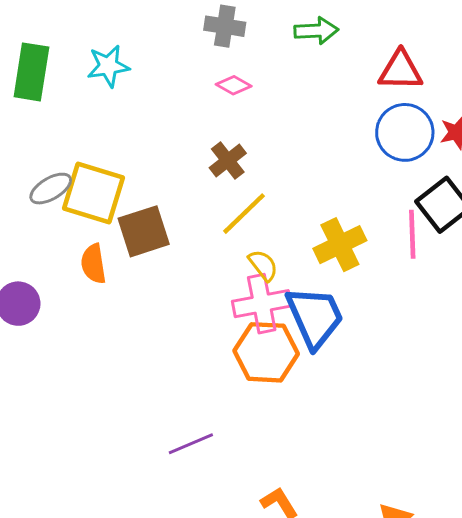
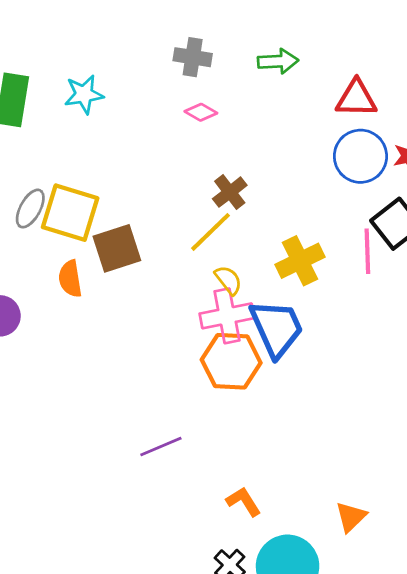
brown cross: (228, 160) -> (230, 192), moved
gray ellipse: (51, 189) -> (30, 209), turned -30

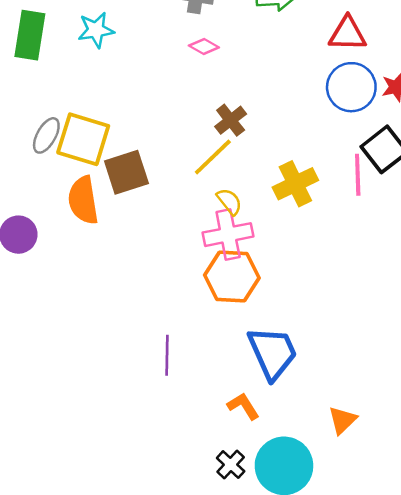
orange semicircle: (70, 279) -> (83, 200), size x1.4
blue trapezoid: (277, 328) -> (273, 353), moved
purple line: (161, 447) -> (167, 355), turned -66

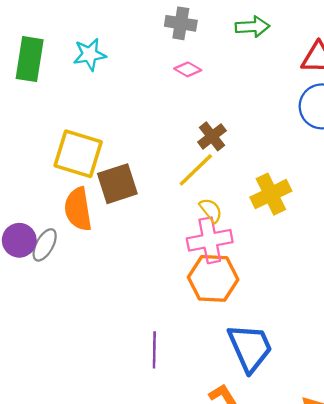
gray ellipse: (46, 135) -> (45, 245), moved

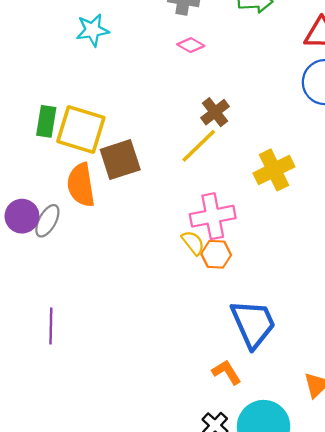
green rectangle: (30, 59) -> (46, 121), moved, size x0.7
yellow semicircle: (211, 210) -> (193, 243), moved
orange hexagon: (213, 278) -> (216, 254), size x0.6
purple line: (154, 350) -> (51, 326), moved

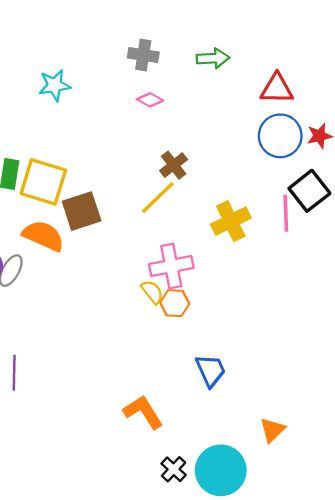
orange semicircle: (81, 185) -> (43, 236), turned 123
blue trapezoid: (253, 324) -> (211, 370), size x0.7
orange L-shape: (227, 372) -> (143, 412), moved, size x1.4

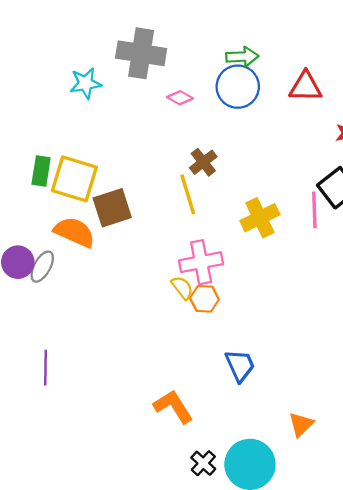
gray cross: (143, 55) -> (141, 53), moved, size x1.6
blue circle: (280, 136) -> (238, 87), moved
yellow line: (158, 198) -> (188, 194), turned -63

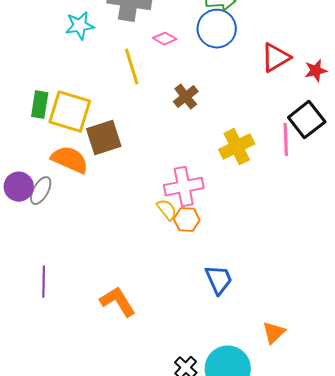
red triangle: (305, 87) -> (276, 58), moved, turned -32
yellow line: (188, 194) -> (132, 67), moved
orange L-shape: (173, 407) -> (118, 302), moved

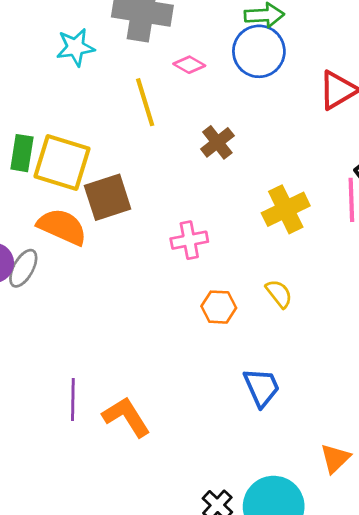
pink cross: (184, 187) -> (189, 240), moved, size x0.7
yellow semicircle: (167, 210) -> (279, 294), moved
purple line: (44, 282) -> (73, 399), moved

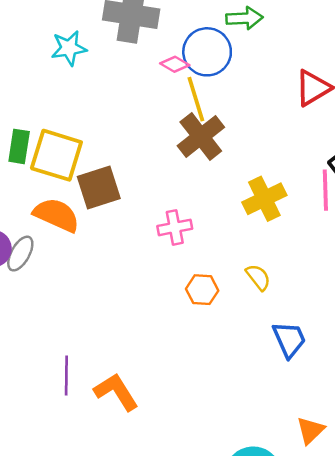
blue circle: (259, 51) -> (207, 52), moved
yellow line: (145, 102) -> (196, 99), moved
brown cross: (217, 142) -> (201, 137), size x1.5
blue trapezoid: (262, 387) -> (289, 339), moved

